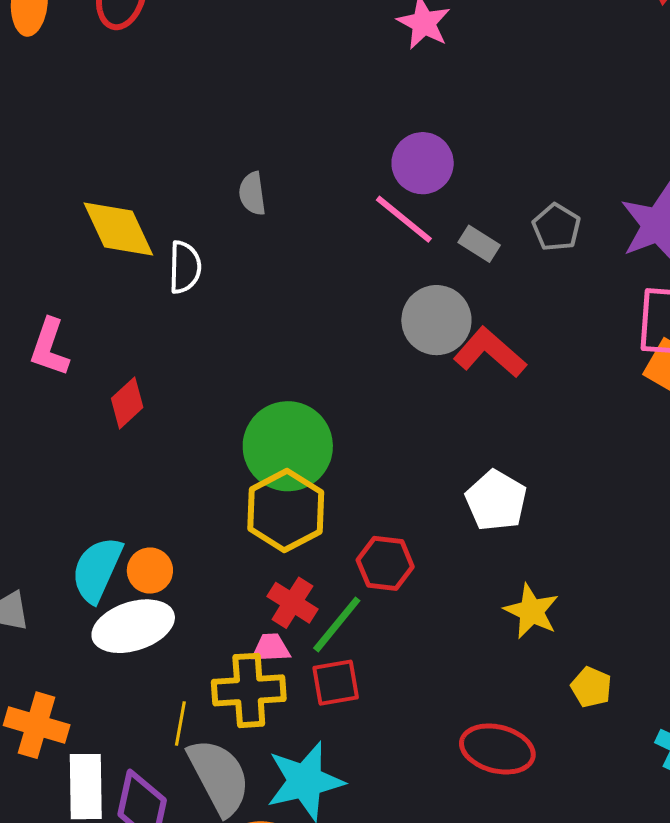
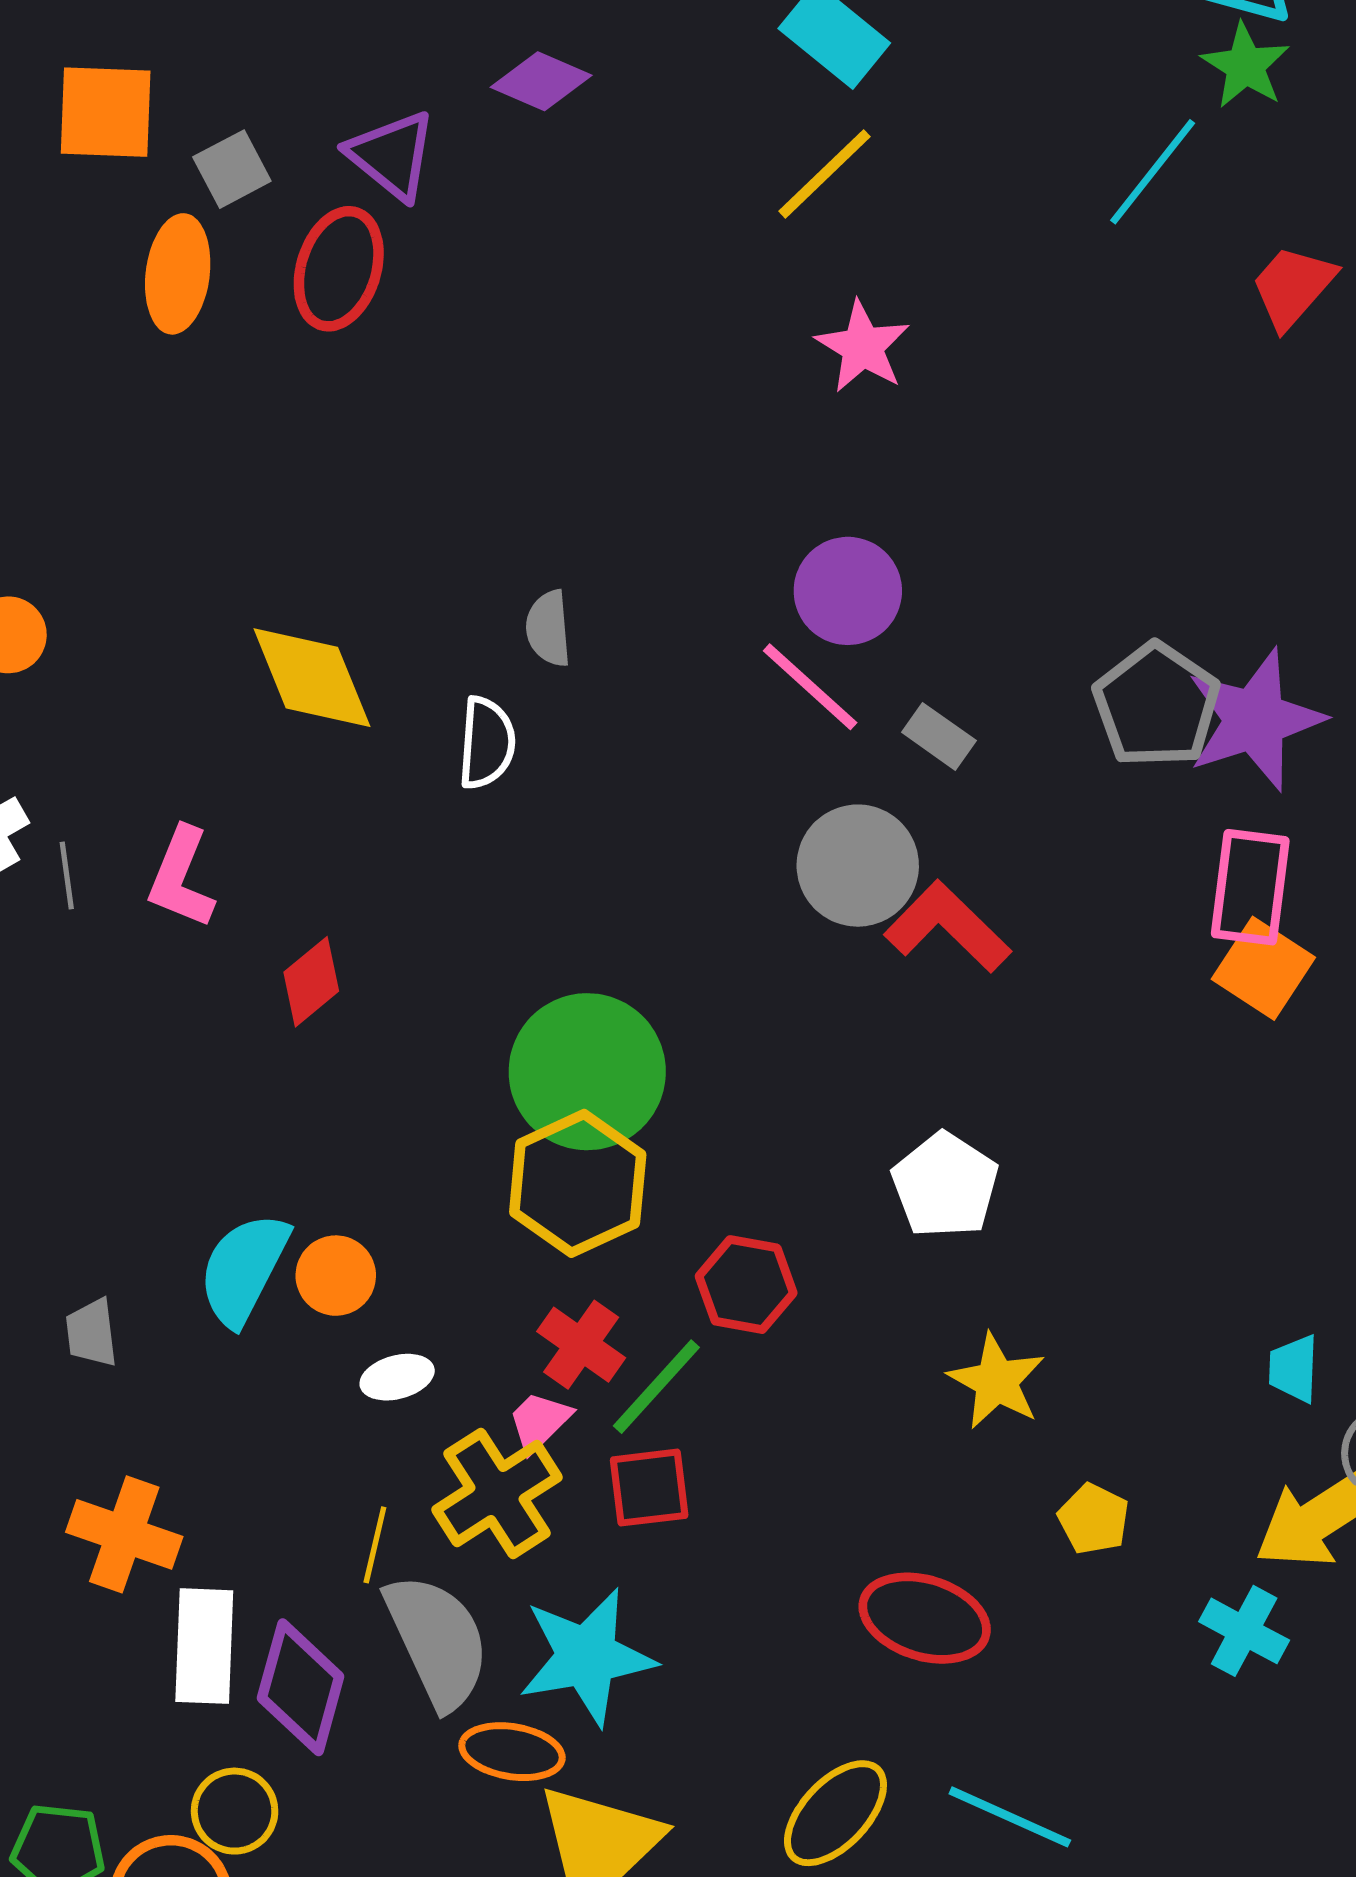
gray pentagon: (556, 227) -> (1157, 705), moved, size x1.5
white semicircle: (185, 267) -> (487, 743), moved
white ellipse: (133, 626) -> (397, 1377), moved, size x0.5
pink trapezoid: (271, 648) -> (539, 1422), turned -45
yellow cross: (249, 690) -> (497, 1493), turned -32

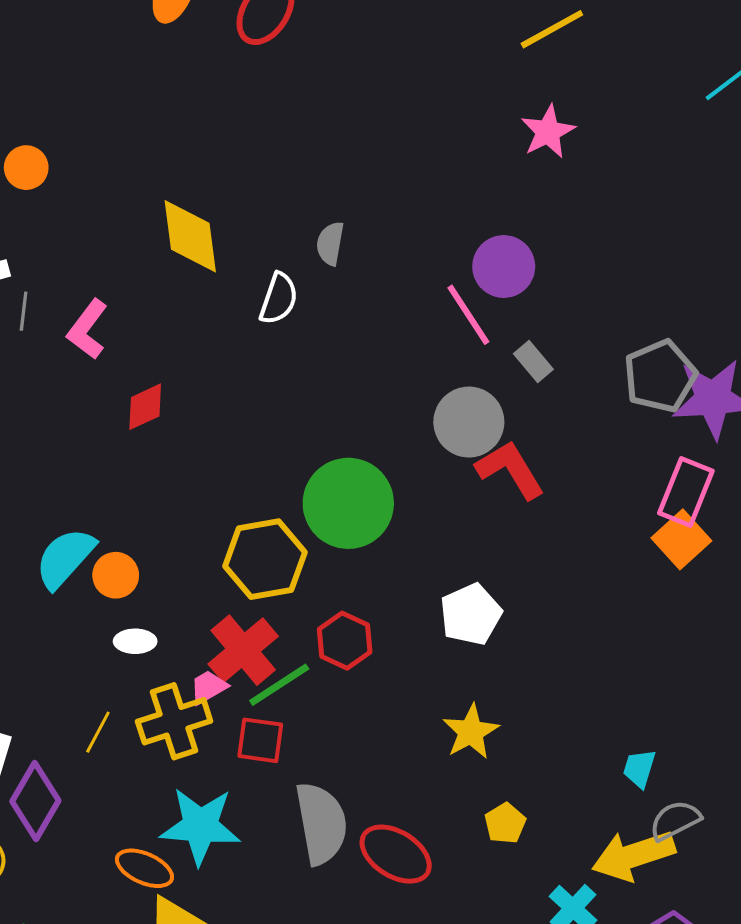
green circle: (587, 1072) -> (348, 503), moved
red cross: (581, 1345) -> (243, 650), size x1.4
gray semicircle: (437, 1641) -> (321, 823), moved

